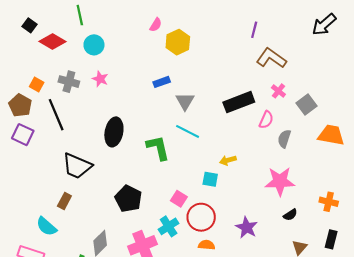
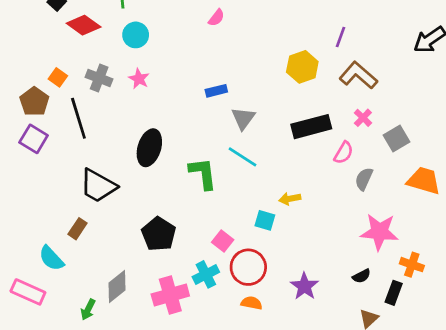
yellow hexagon: (178, 42) -> (302, 67), moved
pink star: (280, 181) -> (379, 232), moved
black rectangle: (331, 239) -> (394, 293), moved

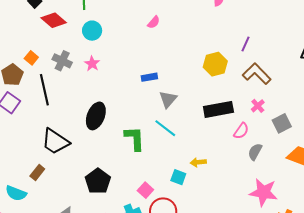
cyan semicircle: (51, 258) -> (16, 193), turned -30

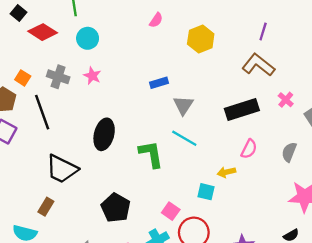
yellow hexagon: (215, 64) -> (201, 39), moved
brown L-shape: (257, 74) -> (258, 65), moved
pink semicircle: (241, 131) -> (249, 149), moved

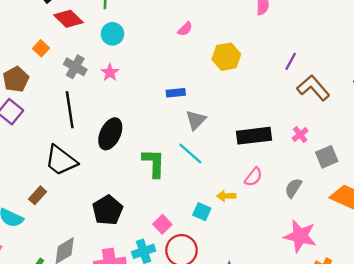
brown L-shape: (258, 65) -> (313, 88), moved
orange square: (23, 78) -> (41, 48), moved
black line: (42, 112) -> (70, 110), moved

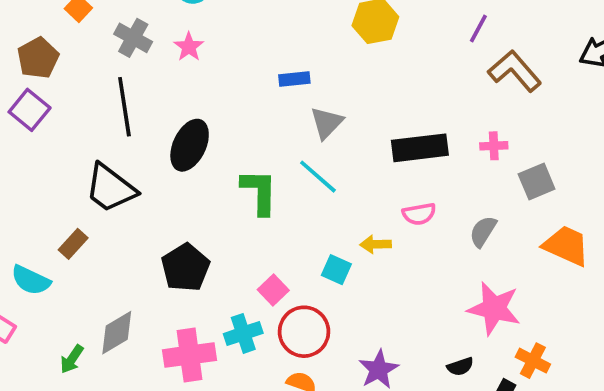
pink cross: (300, 135) -> (494, 146), turned 35
pink semicircle: (253, 177) -> (419, 214), turned 42

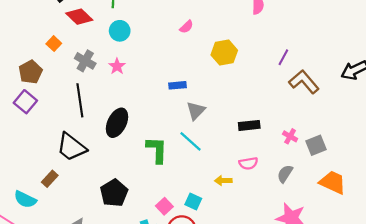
pink cross: (494, 146) -> (290, 136), moved, turned 32
black rectangle: (420, 148) -> (249, 125), size x0.7
cyan square: (336, 270) -> (193, 201), moved

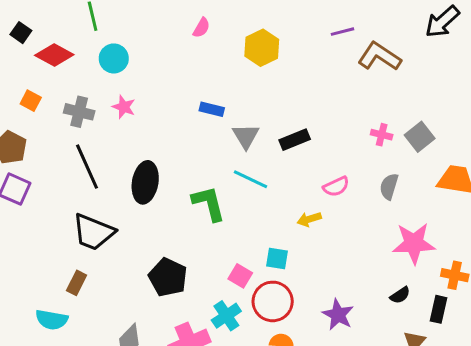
purple line: (283, 57) -> (343, 32), turned 63
blue rectangle: (177, 85) -> (212, 109), turned 35
black rectangle: (249, 125) -> (295, 140), moved

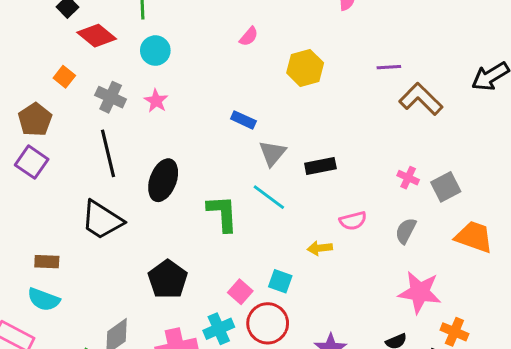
brown rectangle: (77, 283) -> (47, 262), moved, turned 55

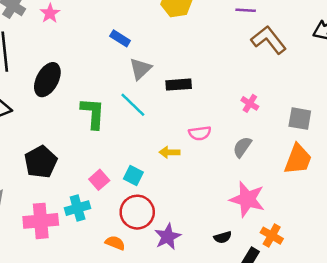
gray square: (446, 187) -> (300, 119), moved, turned 30
orange trapezoid: (474, 237) -> (298, 159), turned 84
red circle: (268, 323) -> (137, 212), moved

